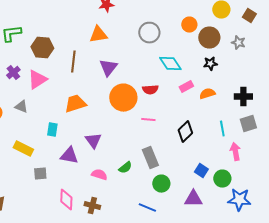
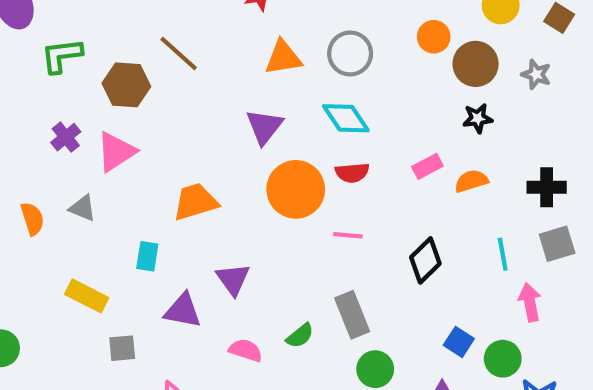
orange triangle: (98, 35) -> (283, 58), moved
brown line: (73, 62) -> (179, 53), moved, turned -55
cyan diamond: (170, 64) -> (346, 118), moved

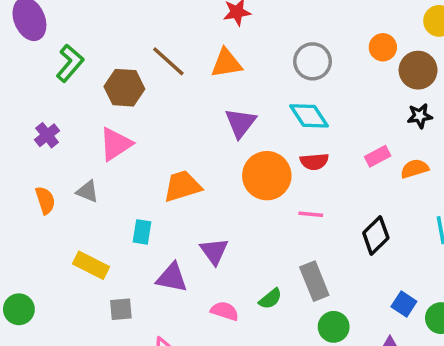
green L-shape: (62, 56) -> (70, 63), turned 138
orange triangle: (283, 58) -> (226, 63), moved
purple cross: (66, 137) -> (47, 135), moved

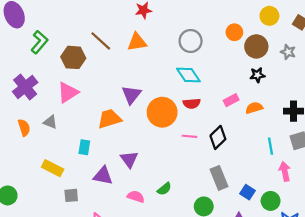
purple triangle: (240, 123) -> (131, 95), moved
purple cross: (47, 135) -> (25, 87), size x1.6
black diamond: (376, 235) -> (218, 137), moved
gray rectangle: (314, 281) -> (219, 178), moved

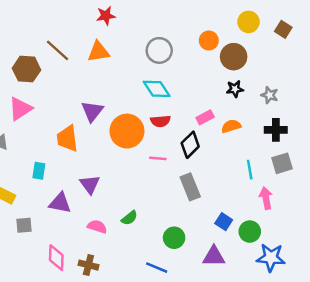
gray star: (288, 52) -> (270, 95), moved
orange trapezoid: (110, 119) -> (67, 139), turned -80
black diamond: (218, 137) -> (190, 145), moved
gray rectangle: (219, 178) -> (190, 187), moved

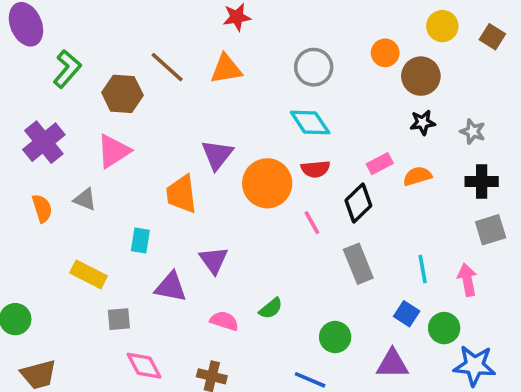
pink line: (158, 158) -> (312, 223), turned 56
cyan line: (250, 170) -> (423, 269), moved
pink diamond: (56, 258) -> (144, 366), moved, turned -30

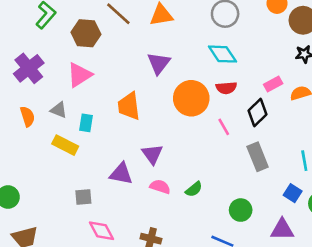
purple triangle: (217, 155) -> (159, 63), moved
cyan rectangle: (140, 240) -> (86, 123), moved
yellow rectangle: (89, 274) -> (65, 145), moved
pink semicircle: (224, 321) -> (160, 187), moved

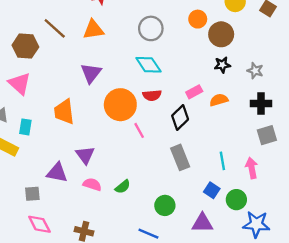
pink triangle: (79, 75) -> (20, 84), turned -45
pink line: (224, 127) -> (139, 130), moved
gray square: (83, 197) -> (32, 194), moved

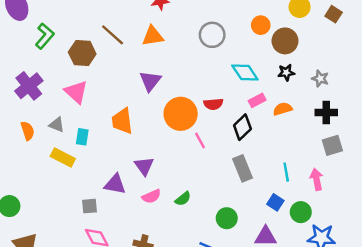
cyan diamond: (148, 65) -> (245, 72), moved
pink semicircle: (92, 184) -> (151, 196), turned 138

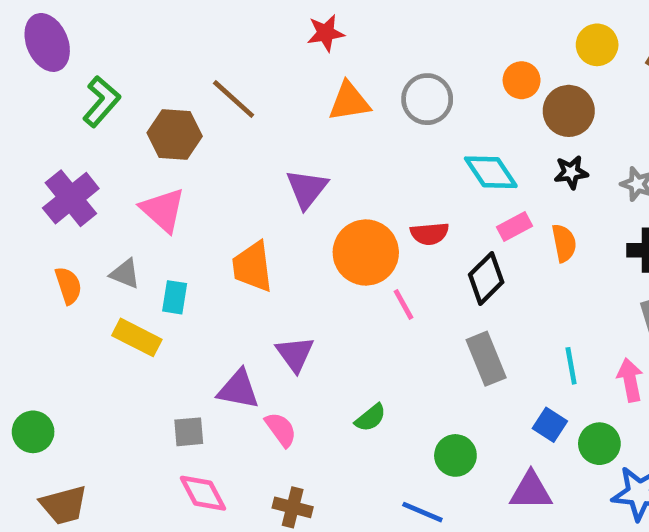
orange triangle: (153, 36) -> (349, 101), moved
orange semicircle: (283, 109) -> (564, 243), turned 96
pink semicircle: (151, 196) -> (281, 429), moved, turned -102

